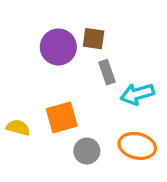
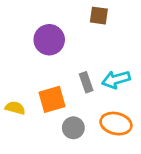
brown square: (94, 39) -> (99, 16), moved
gray rectangle: (107, 72) -> (86, 82), moved

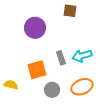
yellow semicircle: (15, 108) -> (11, 85), moved
orange ellipse: (116, 124) -> (82, 87), turned -35

